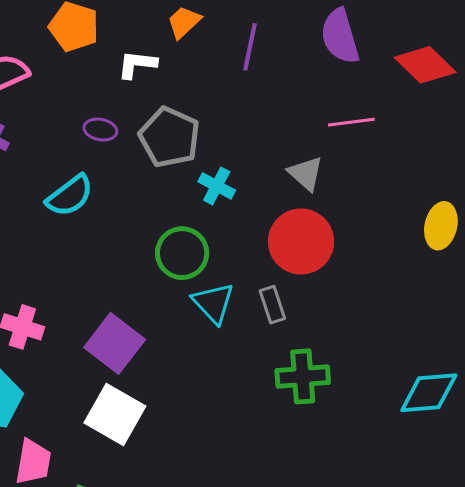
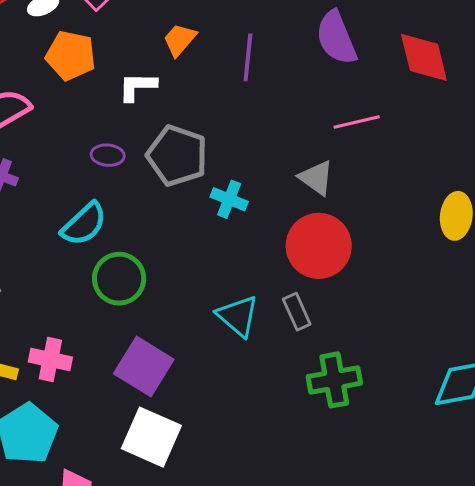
red diamond: (425, 65) -> (424, 57), turned 38
green circle: (182, 253) -> (119, 279), moved

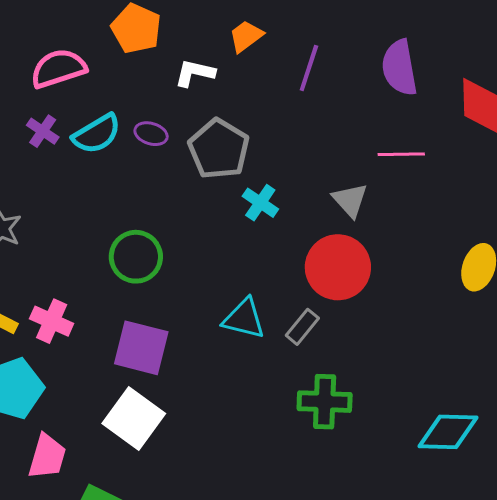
cyan semicircle: (84, 224) -> (97, 134), moved
gray rectangle: (297, 312) -> (302, 327), turned 51
cyan triangle: (238, 316) -> (244, 319), turned -39
purple square: (144, 366) -> (141, 348), turned -30

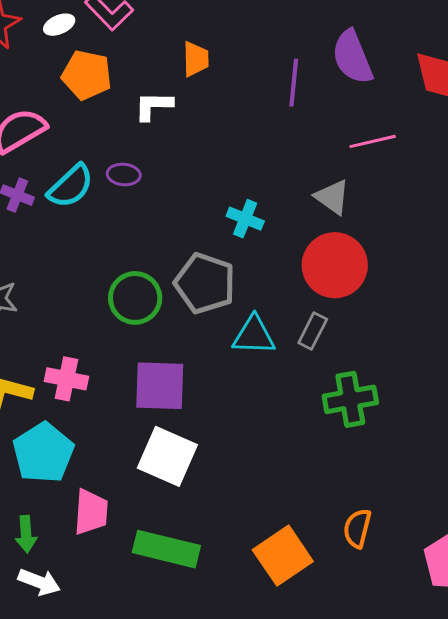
orange trapezoid: (246, 36) -> (196, 59), turned 138
purple line: (309, 68) -> (294, 83), moved
gray pentagon: (219, 149) -> (205, 283), moved

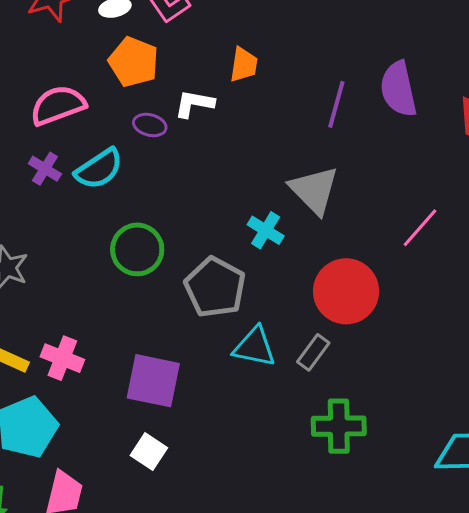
pink line: (373, 141) -> (420, 228), moved, turned -45
purple ellipse: (124, 174) -> (150, 125), moved
gray triangle: (332, 197) -> (314, 190), moved, size x1.4
green circle: (135, 298) -> (137, 249), moved
white square: (167, 456) -> (149, 452), size x0.6

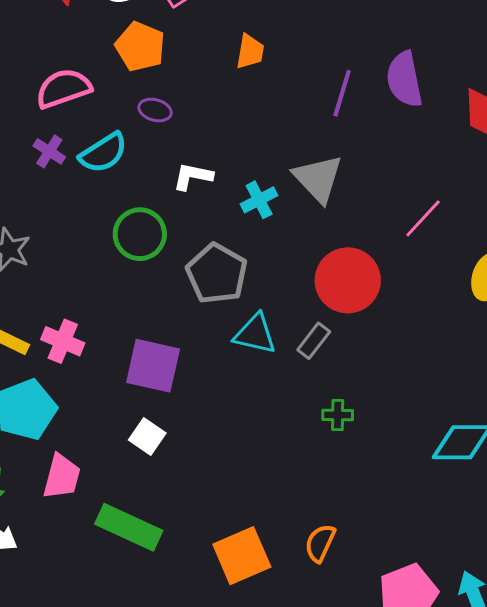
white L-shape: (194, 104) -> (193, 176), moved
cyan cross: (266, 230) -> (259, 200), moved, turned 30
green cross: (339, 426) -> (338, 415), size x0.6

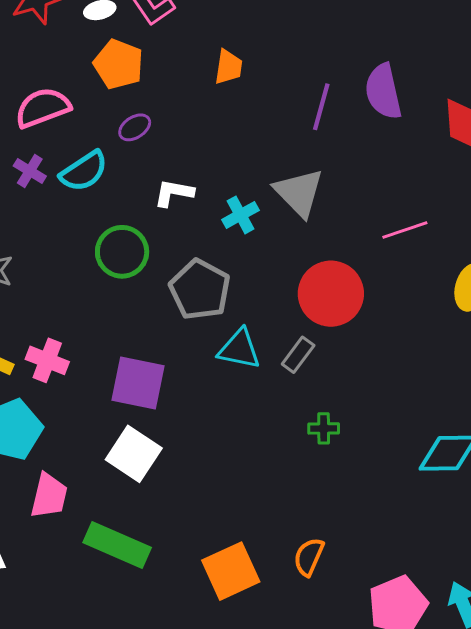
purple ellipse: (155, 110) -> (135, 127), turned -48
pink line: (423, 218) -> (405, 230), turned 30
white square: (147, 436) -> (134, 454), size x1.5

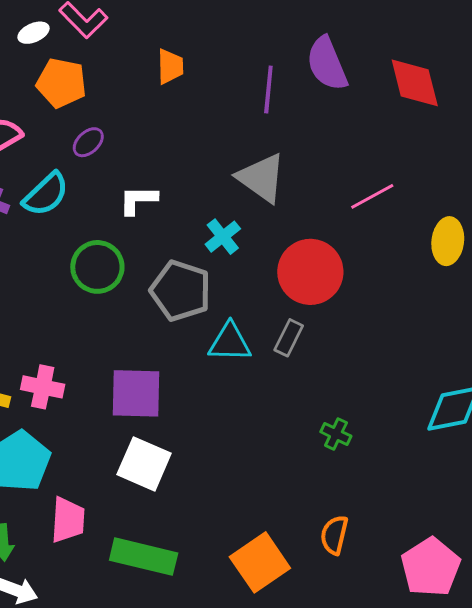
cyan cross: (240, 215) -> (223, 237), moved
green cross: (324, 428) -> (336, 434), moved, turned 36

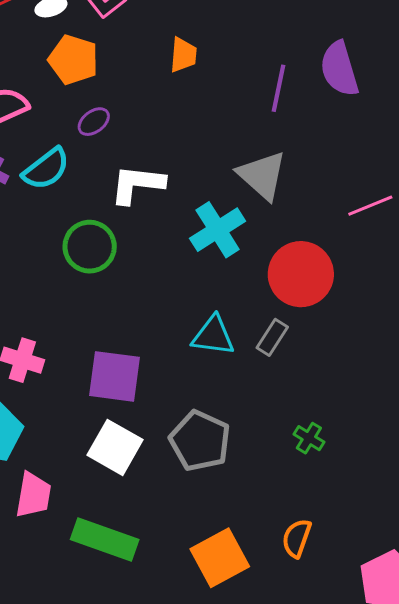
white L-shape: (138, 200) -> (137, 184), size x1.4
cyan cross: (223, 237) -> (218, 230), size x1.5
gray pentagon: (181, 291) -> (200, 441), moved

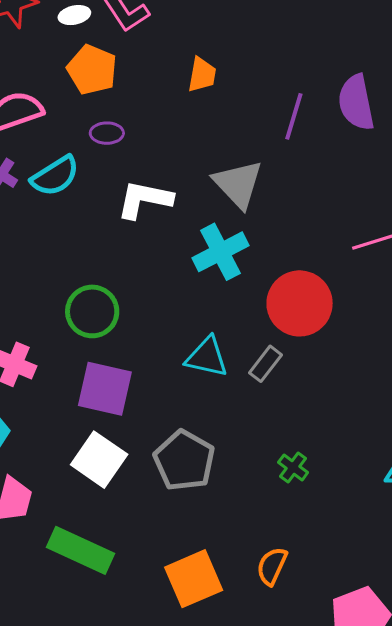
purple ellipse: (94, 122) -> (107, 133), turned 32
gray triangle: (262, 175) -> (238, 184), moved
green circle: (90, 247) -> (92, 311), moved

